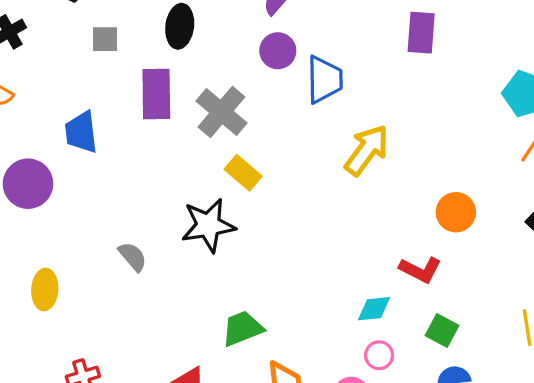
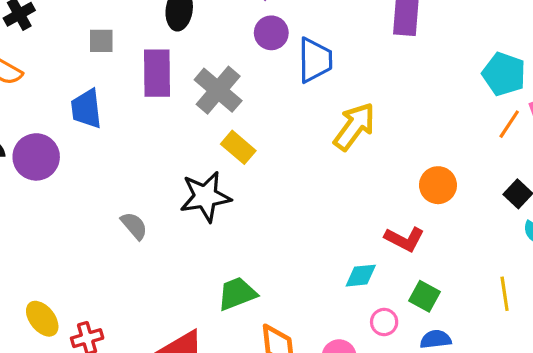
gray square: (105, 39) -> (101, 41), moved
yellow ellipse: (45, 290) -> (42, 319), moved, turned -42
pink circle: (379, 355) -> (384, 322), moved

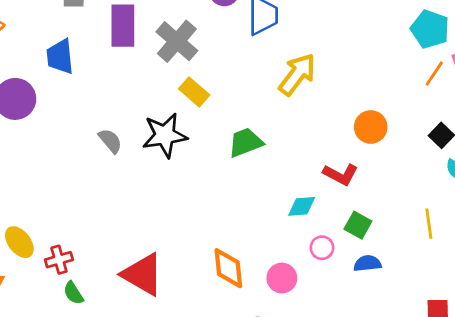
gray semicircle: (134, 226) -> (110, 141), moved
green trapezoid: (237, 294) -> (245, 142), moved

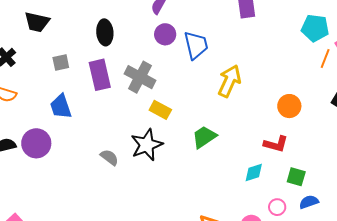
pink circle: (322, 248) -> (277, 207), moved

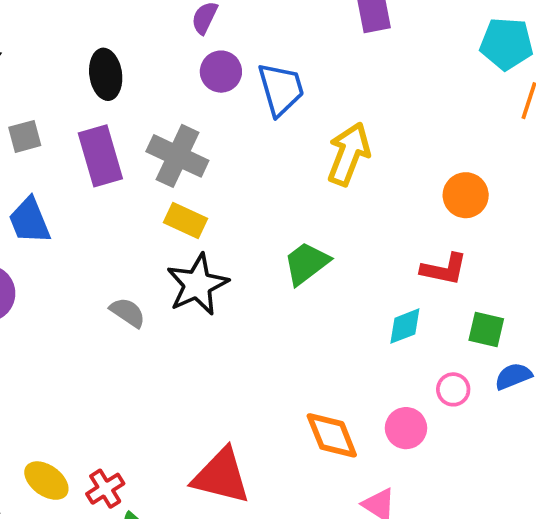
yellow rectangle: (160, 110) -> (186, 220), moved

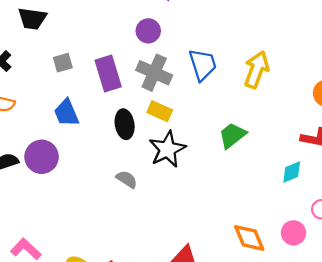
purple circle: (221, 72) -> (148, 31), moved
black ellipse: (106, 74) -> (125, 124), moved
blue trapezoid: (281, 89) -> (203, 65), moved
gray semicircle: (128, 312) -> (127, 179), moved

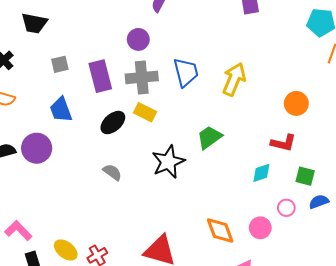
gray cross: (154, 73) -> (142, 77), turned -32
black ellipse: (125, 124) -> (113, 123), turned 55
black star: (167, 149) -> (168, 162), moved

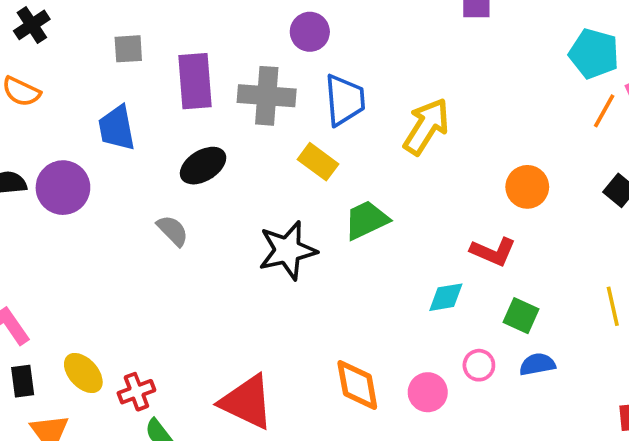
purple circle: (138, 39) -> (310, 32), moved
yellow rectangle: (145, 112) -> (318, 162), moved
gray semicircle: (112, 172) -> (173, 231), moved

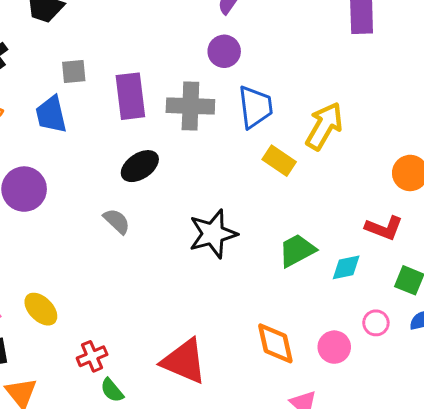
blue trapezoid: (117, 128) -> (51, 114), moved
yellow rectangle: (318, 162) -> (279, 161), moved
green trapezoid: (366, 220) -> (297, 250), moved
yellow ellipse: (83, 373) -> (41, 309), moved

